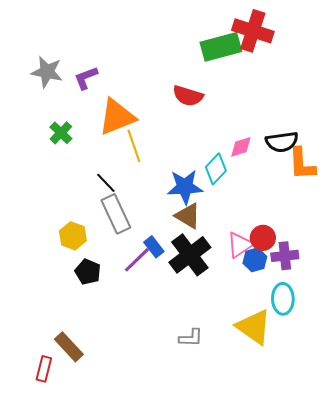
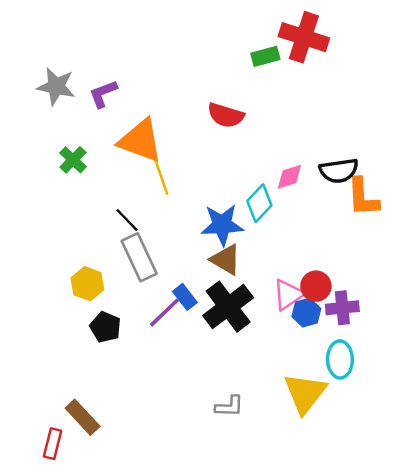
green rectangle: (221, 47) -> (265, 56), size x0.6
orange triangle: (117, 117) -> (140, 141), turned 42
yellow triangle: (254, 327) -> (305, 393), turned 33

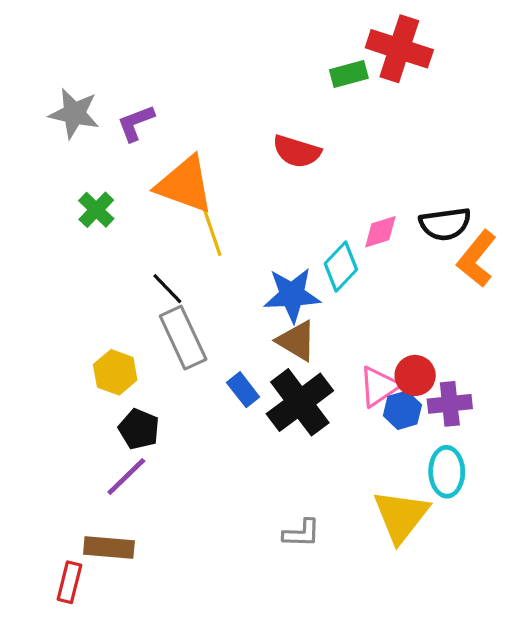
orange L-shape: (363, 197) -> (477, 259), turned 42
purple line: (164, 313) -> (126, 476), moved
brown rectangle: (83, 417) -> (109, 547), turned -42

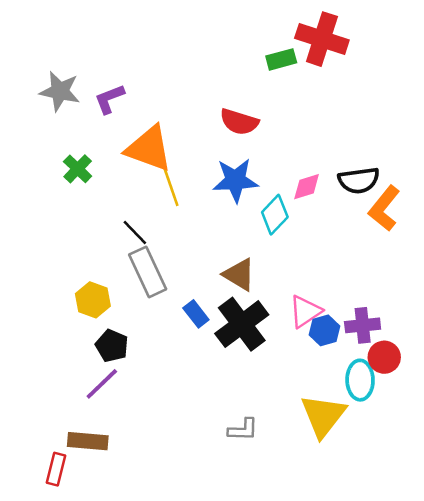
blue star: (292, 295) -> (235, 180), moved
red circle: (415, 375) -> (384, 357), moved

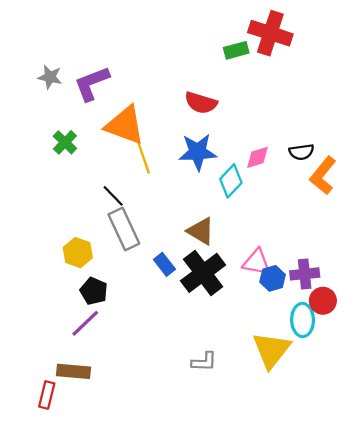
gray star: (60, 91) -> (50, 77), size x0.7
purple L-shape: (109, 99) -> (92, 83), size x1.4
black semicircle: (359, 180) -> (301, 152), size x0.7
pink triangle: (305, 311) -> (257, 262), turned 44

